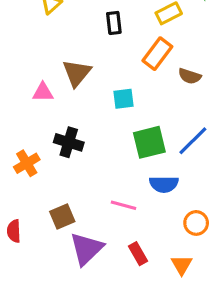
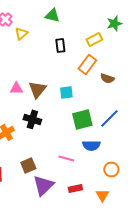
brown triangle: (77, 73) -> (37, 89), moved
red rectangle: (138, 254) -> (75, 188), turned -72

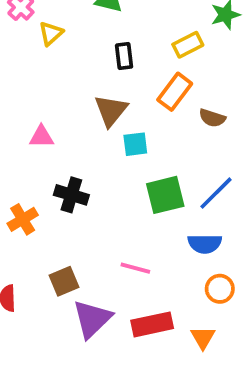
brown triangle: (37, 89) -> (111, 110), moved
blue semicircle: (91, 145) -> (205, 244), moved
red rectangle: (75, 188) -> (152, 324), size x1.5

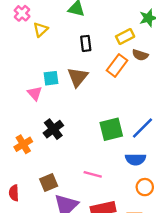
brown semicircle: (212, 118) -> (140, 55), moved
pink triangle: (41, 137) -> (35, 93), turned 49
cyan square: (135, 144) -> (51, 78), moved
black cross: (71, 195) -> (53, 129), turned 36

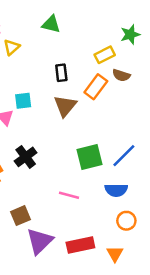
black rectangle: (86, 43) -> (61, 73), moved
brown triangle: (78, 77) -> (65, 106), moved
pink line: (93, 174) -> (69, 195), moved

